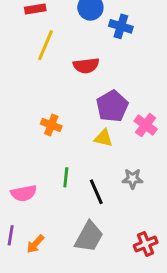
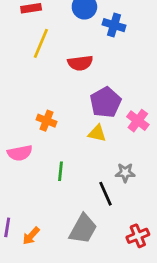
black line: (96, 192) -> (106, 194), moved
pink semicircle: (24, 193) -> (20, 153), moved

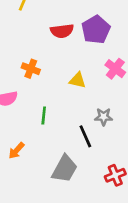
red semicircle: (80, 63) -> (62, 31), moved
purple pentagon: (106, 102) -> (96, 30), moved
orange arrow: (31, 236) -> (16, 151), moved

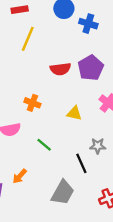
green line: (44, 115) -> (44, 145), turned -56

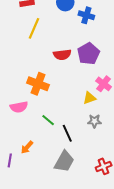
orange cross: (32, 103) -> (38, 84), size x1.5
yellow triangle: (74, 113) -> (89, 98), moved, turned -32
black line: (81, 163) -> (67, 133), moved

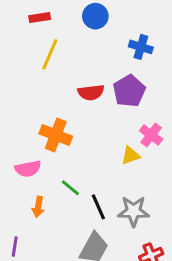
blue cross: (86, 15) -> (141, 47), moved
gray star: (94, 121) -> (134, 211), moved, size x1.5
orange arrow: (27, 147) -> (38, 207), moved, turned -32

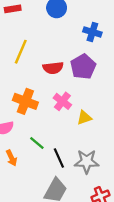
yellow line: (50, 54) -> (21, 52), moved
pink cross: (151, 135) -> (62, 101), moved
orange arrow: (38, 207) -> (12, 158), turned -35

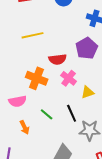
yellow line: (21, 52) -> (33, 35), turned 55
red semicircle: (53, 68) -> (58, 59), moved
black line: (59, 158) -> (72, 113), moved

